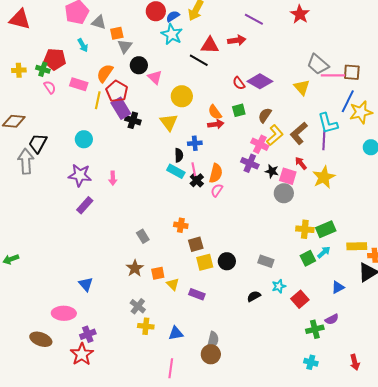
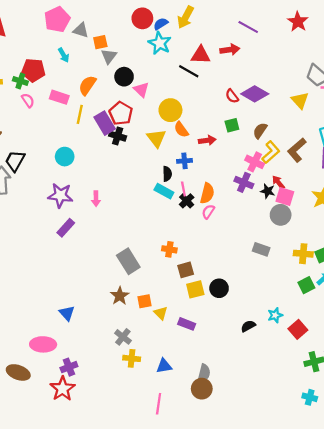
red pentagon: (117, 91) -> (121, 113), moved
orange semicircle: (215, 112) -> (181, 130), moved
red arrow: (301, 163) -> (278, 182), moved
gray rectangle: (143, 236) -> (128, 261), size x1.6
gray rectangle: (266, 261) -> (261, 249), moved

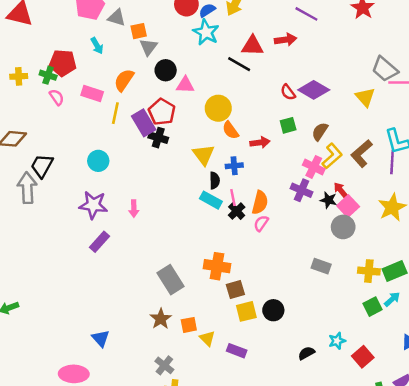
pink triangle: (141, 90) -> (185, 85), turned -42
yellow triangle: (156, 138) -> (204, 155), moved
pink square: (285, 196) -> (348, 206), turned 30
orange cross: (169, 249) -> (217, 266), size x1.5

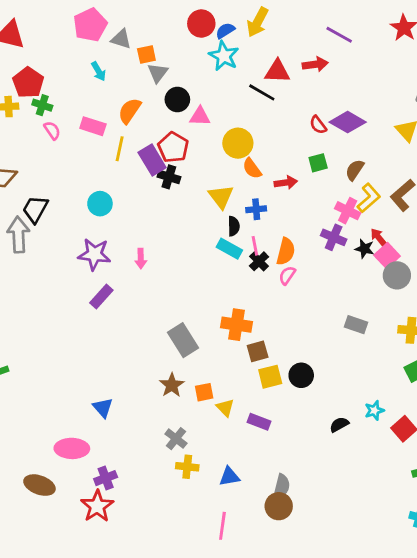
red pentagon: (63, 63) -> (28, 83), moved, turned 30
gray circle: (343, 227) -> (397, 275), moved

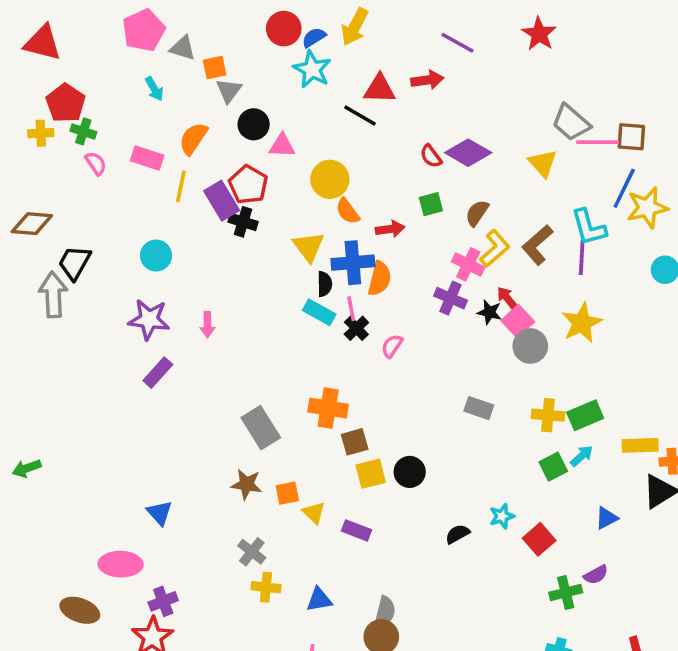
blue cross: (256, 209) -> (353, 263), size x1.6
orange semicircle: (286, 251) -> (380, 279), moved
brown star: (172, 385) -> (246, 484), turned -30

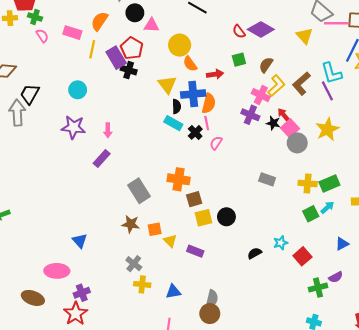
purple line: (582, 257) -> (327, 91), turned -30
pink line: (351, 309) -> (207, 123), moved
purple rectangle: (158, 373) -> (102, 159), moved

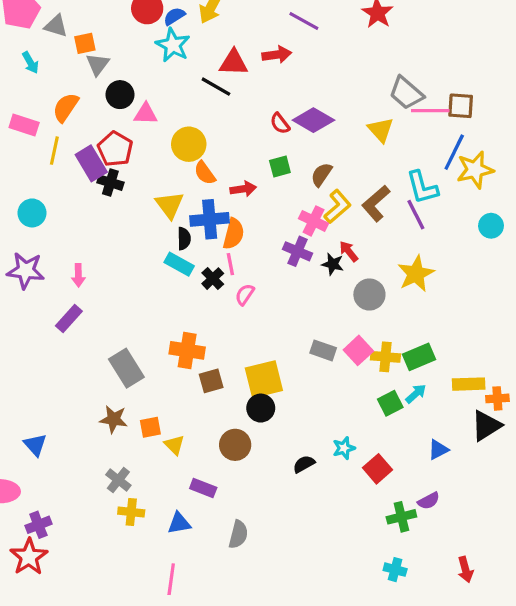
pink square: (290, 128) -> (358, 350), moved
yellow square: (204, 218) -> (264, 379), moved, size x1.4
purple rectangle: (195, 251) -> (203, 488), moved
brown circle: (210, 314) -> (235, 445), moved

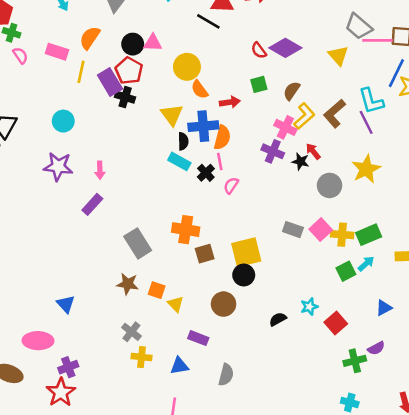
black circle: (120, 95) -> (133, 44), moved
orange square: (150, 427) -> (157, 290), turned 30

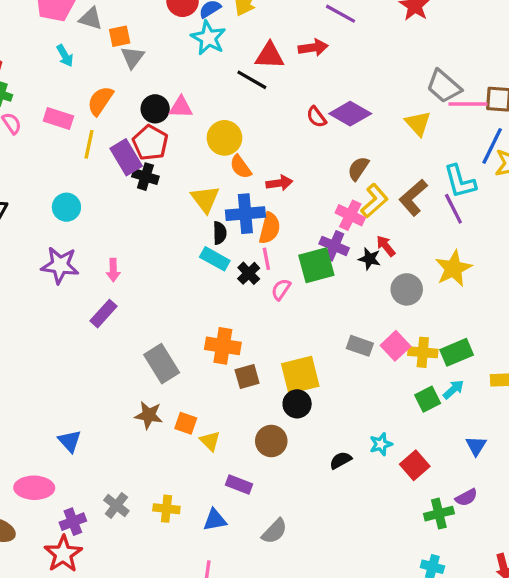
green square: (259, 84) -> (316, 265), moved, size x1.6
blue triangle: (384, 308) -> (476, 446), turned -30
gray cross: (131, 332) -> (116, 505), moved
gray semicircle: (226, 375) -> (274, 531), turned 30

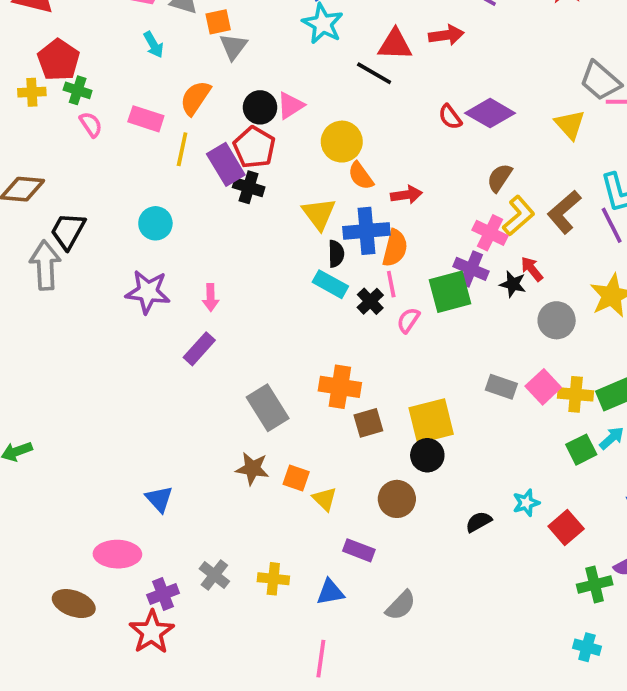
pink triangle: (181, 107) -> (290, 105), turned -35

